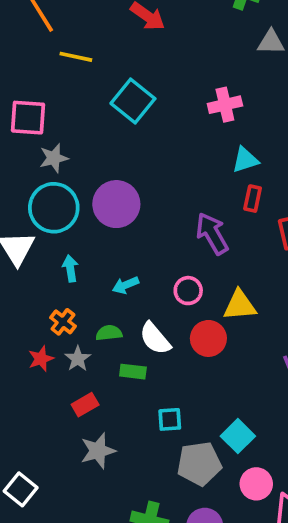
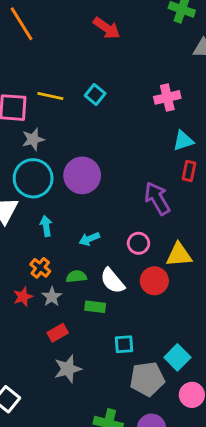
yellow line: (76, 57) -> (50, 96), moved
cyan square: (133, 101) -> (95, 95), size x0.6

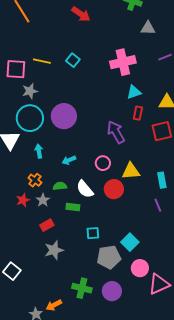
pink cross: (167, 97) -> (123, 62), size x1.4

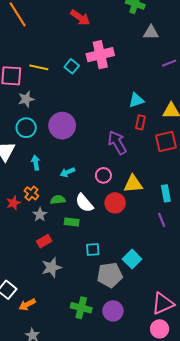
pink cross: (123, 62) -> (100, 55), moved
cyan circle: (30, 118) -> (26, 128), size x0.7
red star: (23, 200) -> (13, 203), moved
pink circle: (140, 268) -> (160, 329), moved
orange arrow: (54, 305) -> (27, 305), moved

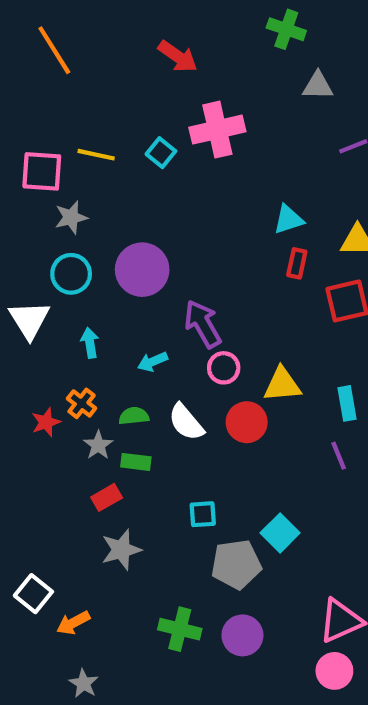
purple arrow: (117, 143) -> (203, 324), moved
green rectangle: (72, 222) -> (136, 462), moved

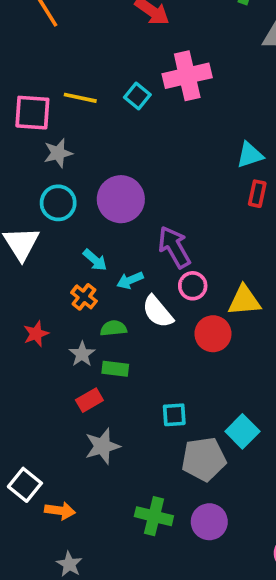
cyan arrow: (90, 343) -> (95, 260), moved, turned 140
orange cross: (82, 403) -> (84, 297), moved
white semicircle: (186, 422) -> (158, 312), moved
orange arrow: (73, 623) -> (60, 511), turned -144

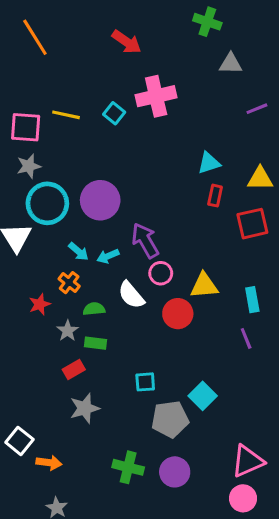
gray star: (58, 153) -> (29, 166), moved
cyan circle: (58, 203) -> (47, 203), size x1.4
cyan arrow: (130, 280) -> (108, 256), moved
red star: (36, 334) -> (40, 304), moved

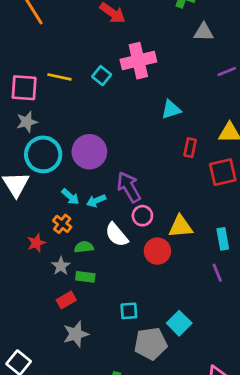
cyan triangle: (209, 163) -> (171, 110), moved

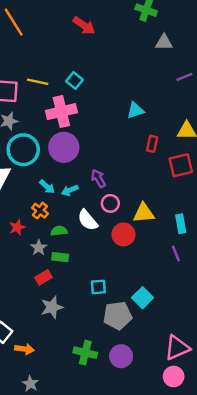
pink cross: (138, 61) -> (61, 112), moved
purple arrow: (129, 187) -> (98, 178), size x0.7

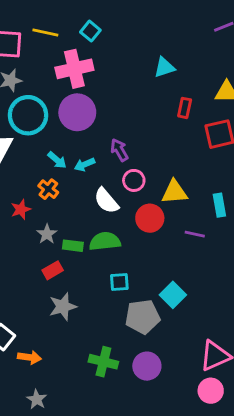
green semicircle: (59, 231) -> (105, 241), moved, size x1.5
purple line: (176, 254) -> (195, 234), moved, turned -56

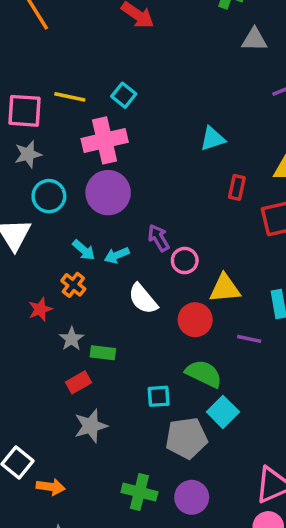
cyan circle: (28, 115) -> (49, 196), size x0.7
pink circle: (134, 180) -> (185, 261), moved
green semicircle: (105, 241) -> (204, 374), moved, turned 32

